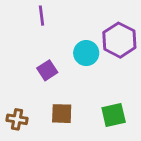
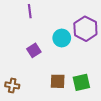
brown square: (62, 114) -> (58, 81), moved

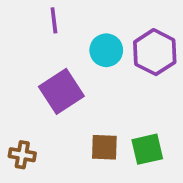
cyan circle: (62, 38) -> (106, 50), moved
purple square: (34, 50) -> (61, 91), size x1.6

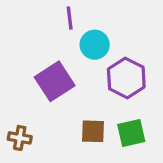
purple line: (54, 20) -> (70, 18), moved
purple hexagon: (155, 52) -> (126, 78), moved

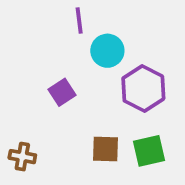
purple square: (55, 81) -> (62, 92), size x0.6

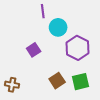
brown square: (106, 149) -> (57, 81), turned -35

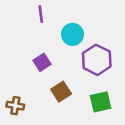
purple line: (43, 11) -> (41, 14), moved
brown square: (57, 81) -> (61, 92), moved

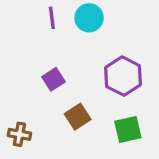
cyan circle: (73, 34) -> (89, 18), moved

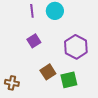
purple square: (53, 79) -> (34, 41), moved
green square: (128, 130) -> (69, 80), moved

